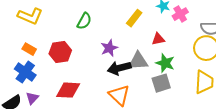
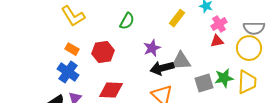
pink cross: (180, 14) -> (219, 24), moved
yellow L-shape: (30, 16) -> (73, 16), turned 35
red triangle: (158, 39) -> (217, 41), moved
green star: (165, 63) -> (224, 78), moved, turned -30

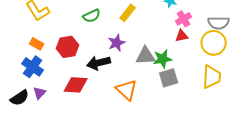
yellow rectangle: (177, 18) -> (128, 13), moved
green semicircle: (127, 21) -> (92, 16), turned 36
black arrow: (162, 68) -> (99, 63), moved
green star: (224, 78) -> (163, 59), moved

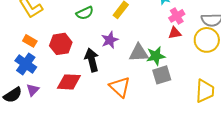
black arrow: (99, 63) -> (92, 60), turned 90
yellow trapezoid: (212, 77) -> (205, 91), moved

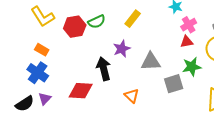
red hexagon: (61, 44) -> (75, 27), moved
green star: (156, 56) -> (192, 67), moved
orange triangle: (120, 87) -> (132, 96), size x0.7

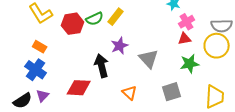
yellow rectangle: (133, 19) -> (116, 17), moved
gray triangle: (151, 62) -> (149, 59), turned 50
gray square: (174, 84) -> (172, 92), moved

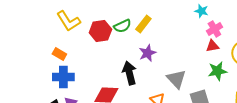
orange rectangle: (40, 47) -> (59, 54), moved
gray triangle: (149, 59) -> (176, 79), moved
blue cross: (36, 70) -> (63, 77), turned -35

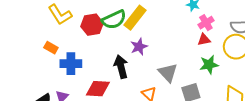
yellow rectangle: (143, 24) -> (135, 18), size x1.4
green semicircle: (122, 26) -> (114, 20), size x1.4
blue cross: (63, 77) -> (71, 64), moved

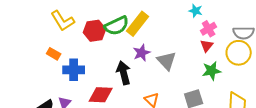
red triangle: (204, 40) -> (207, 46), turned -40
gray triangle: (168, 73) -> (167, 61), moved

